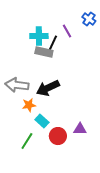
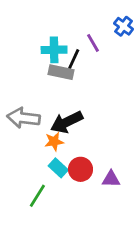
orange star: (29, 105) -> (54, 142), moved
red circle: (58, 136) -> (80, 169), moved

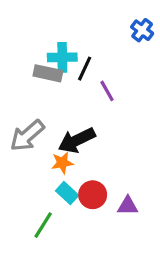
purple line: (93, 43) -> (107, 91), moved
gray rectangle: (61, 72) -> (48, 73), moved
gray arrow: (24, 118) -> (27, 136), turned -48

